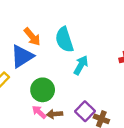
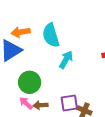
orange arrow: (32, 37) -> (21, 32), turned 120
purple square: (85, 111) -> (69, 103), turned 36

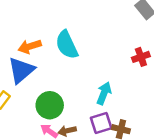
cyan arrow: (66, 60) -> (104, 93), moved

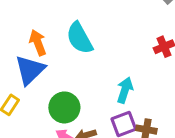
orange arrow: (30, 46) -> (38, 43), turned 90

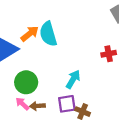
orange arrow: (38, 43) -> (30, 34), moved, turned 60

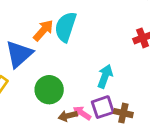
cyan semicircle: (48, 34) -> (66, 27), turned 45
pink arrow: (22, 104) -> (82, 113), moved

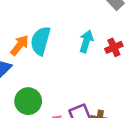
cyan arrow: (105, 76) -> (86, 41), moved

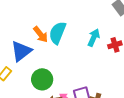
orange arrow: (20, 45) -> (41, 34), turned 96

